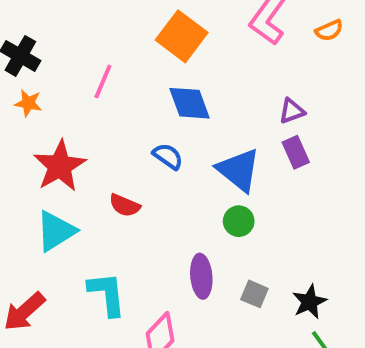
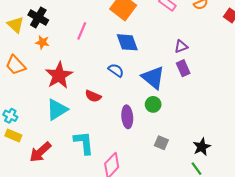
purple ellipse: (201, 276) -> (127, 117), moved
black star: (309, 302) -> (202, 147), moved

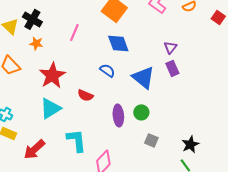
purple triangle: (181, 46) -> (170, 47), turned -32
green circle: (153, 104) -> (141, 112), moved

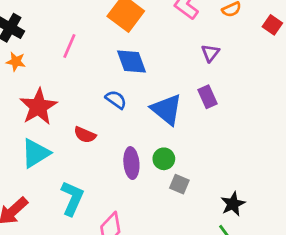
purple triangle: (170, 47) -> (210, 53), moved
cyan L-shape: (76, 140) -> (72, 198), turned 30
gray square: (151, 140) -> (179, 184), moved

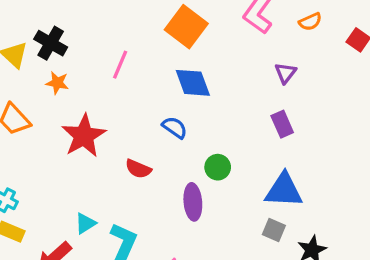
blue triangle: (167, 109) -> (284, 190), moved, turned -36
cyan triangle: (36, 153) -> (85, 223), moved, size x0.6
green circle: (164, 159) -> (218, 167), moved
gray square: (179, 184) -> (274, 230), moved

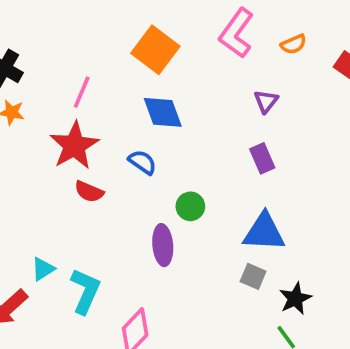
red star: (84, 136) -> (74, 146), moved
red semicircle: (138, 169) -> (89, 192), moved

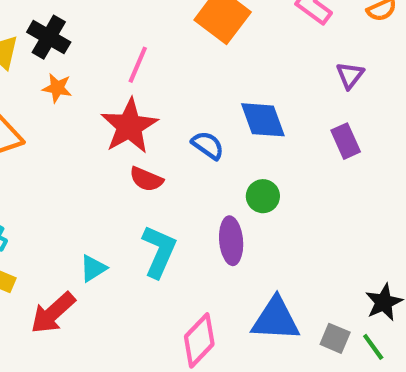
blue diamond: (163, 112) -> (263, 120), moved
blue triangle: (264, 232) -> (276, 319), moved
gray square: (253, 276) -> (335, 338), moved
cyan L-shape: (85, 291) -> (159, 251), moved

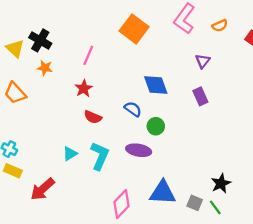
red star: (129, 126) -> (84, 88), size x0.6
blue semicircle: (208, 145) -> (133, 109), moved
purple ellipse: (231, 241) -> (139, 150), turned -75
cyan triangle: (93, 268) -> (70, 154), moved

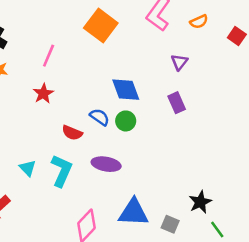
red semicircle: (93, 117) -> (72, 133), moved
green circle: (156, 126) -> (126, 121), moved
cyan triangle: (70, 154) -> (28, 168), turned -42
green line: (215, 207) -> (217, 229), moved

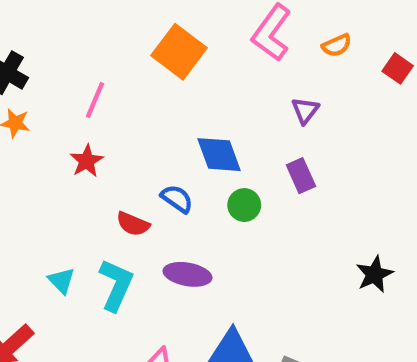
green circle: (126, 121) -> (244, 205), moved
black star: (200, 202) -> (374, 274), moved

